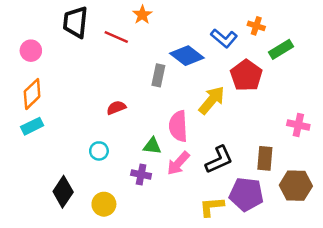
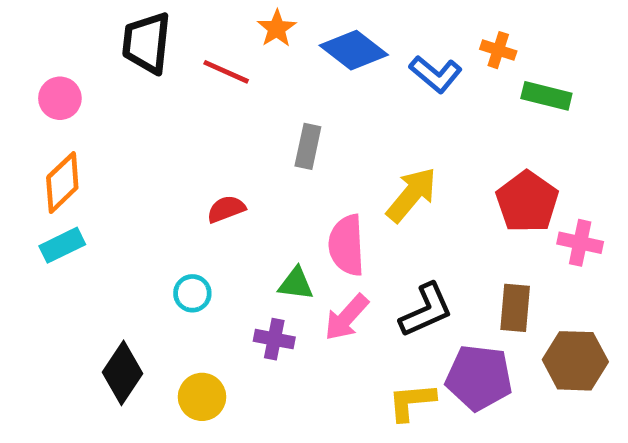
green rectangle: (281, 49) -> (546, 96), turned 45
blue diamond: (187, 56) -> (354, 50), moved
red pentagon: (246, 75) -> (527, 202), moved

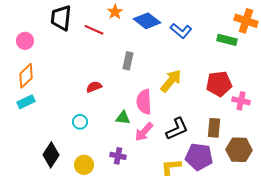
orange cross: (498, 50) -> (246, 21), moved, size x1.6
red pentagon: (527, 202) -> (219, 84), turned 30
purple cross: (274, 339) -> (118, 156), moved

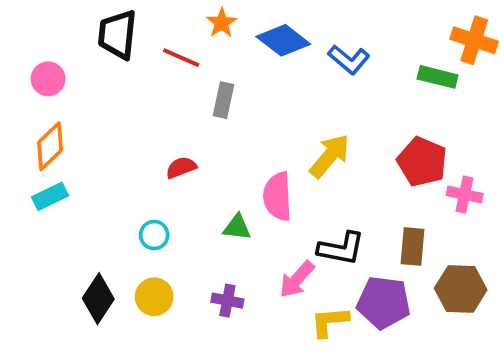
gray rectangle: (128, 61) -> (224, 100), moved
red pentagon: (219, 84) -> (422, 162), turned 30
black L-shape: (177, 129) -> (341, 249), turned 35
pink arrow: (144, 132) -> (297, 279), moved
yellow circle: (84, 165) -> (154, 297), moved

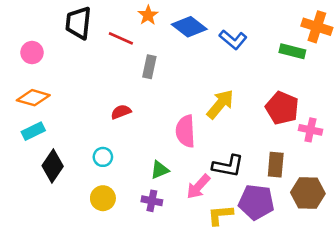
orange diamond: (50, 146) -> (33, 98), turned 60
green triangle: (237, 227) -> (160, 170), moved, turned -30
black diamond: (98, 299) -> (53, 166), moved

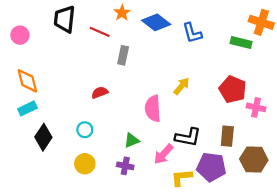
blue L-shape: (233, 40) -> (192, 33), turned 35
pink circle: (32, 53) -> (20, 35), moved
orange diamond: (33, 98) -> (27, 81), turned 60
yellow arrow: (220, 104) -> (182, 86), size x0.7

